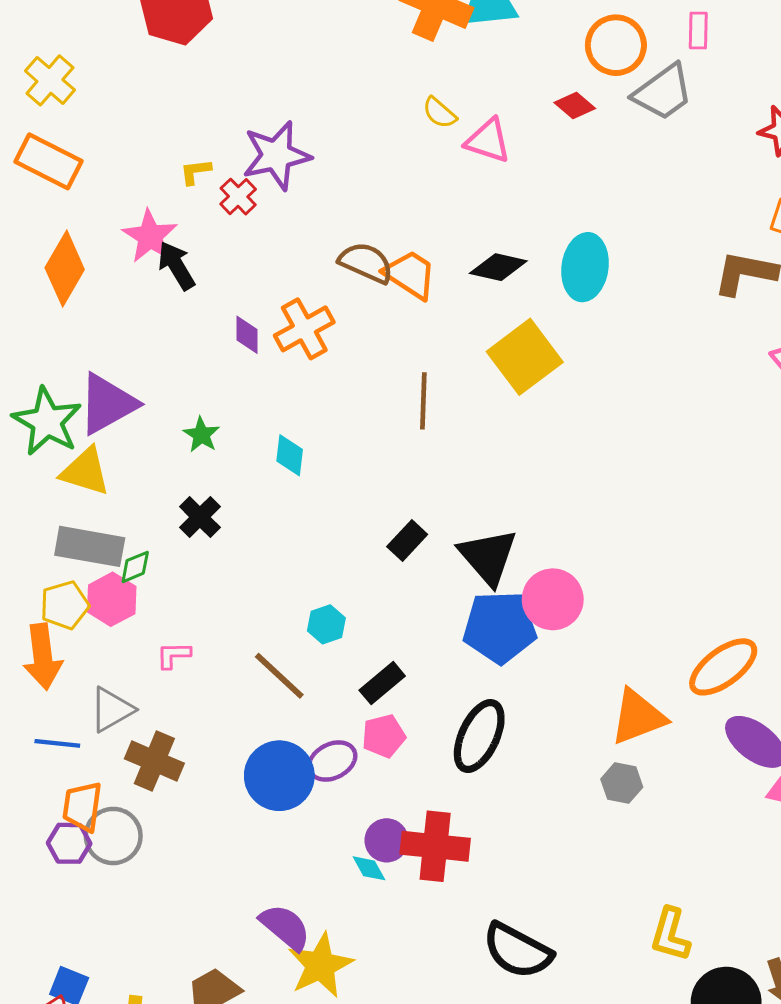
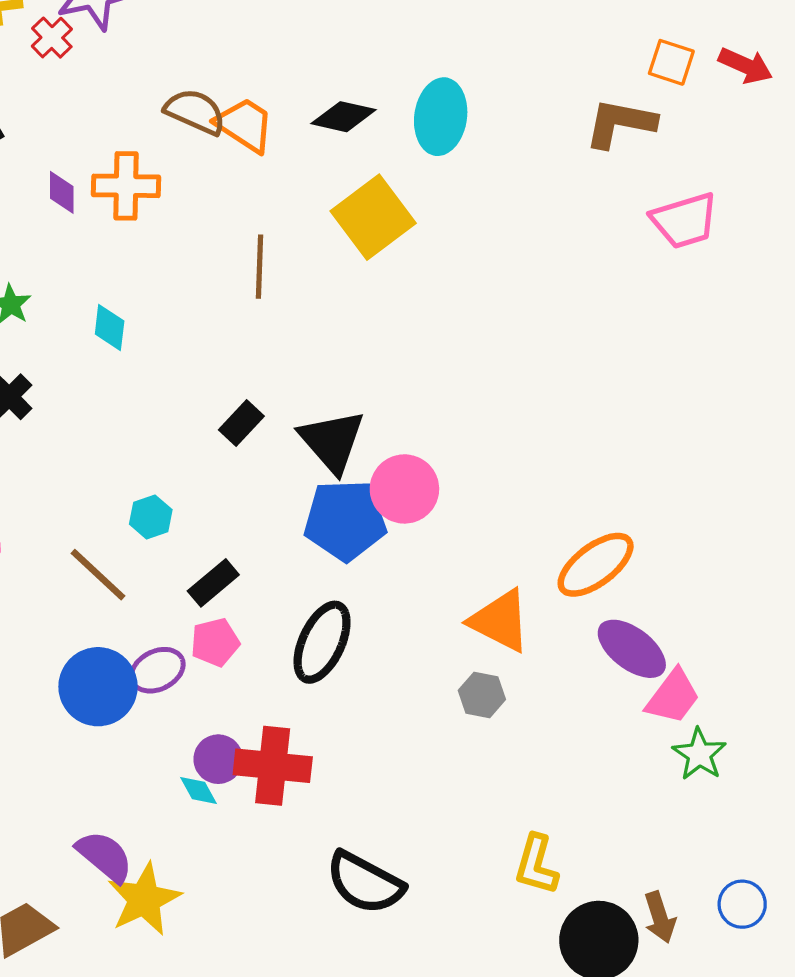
orange cross: (304, 329) -> (126, 186), turned 30
orange triangle: (638, 717) -> (500, 621), turned 48

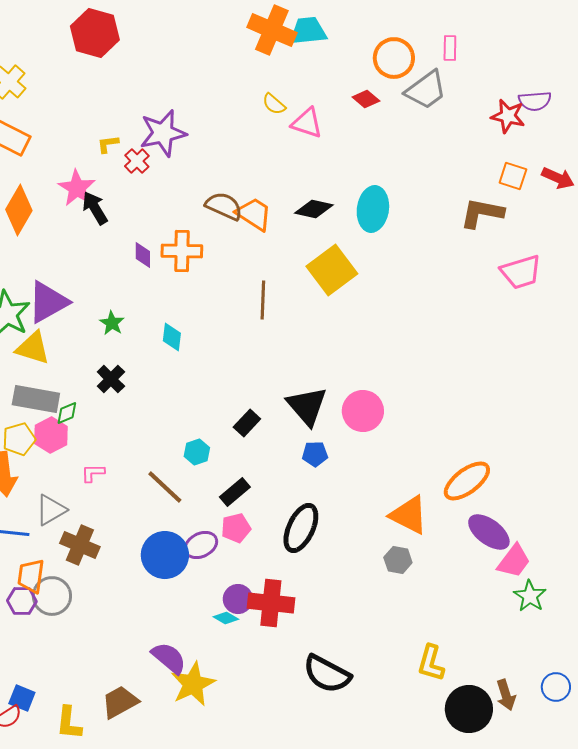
black rectangle: (241, 423) -> (247, 423), moved
pink circle: (404, 489) -> (363, 411), moved
blue pentagon: (345, 520) -> (315, 454), size x0.5
cyan diamond: (198, 790) -> (226, 618), turned -30

